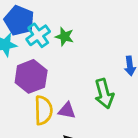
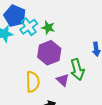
purple hexagon: (31, 76) -> (49, 53), moved
purple triangle: (67, 111) -> (63, 80), moved, turned 32

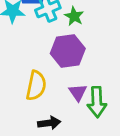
green arrow: (77, 69) -> (97, 102), moved

